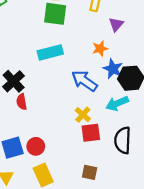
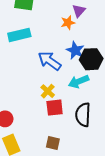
orange star: (100, 49) -> (68, 23), moved

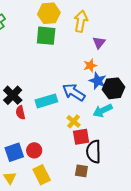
orange star: (68, 23) -> (90, 66), moved
cyan rectangle: (19, 35) -> (46, 101), moved
black semicircle: (83, 115) -> (94, 152), moved

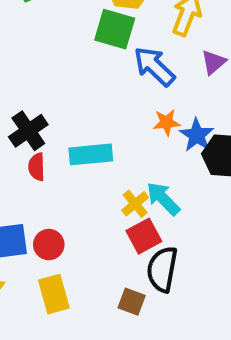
orange star: (90, 66) -> (167, 122), moved
blue arrow: (74, 92) -> (154, 66), moved
cyan arrow: (103, 111) -> (163, 199), moved, turned 60
red square: (81, 137) -> (144, 236), turned -30

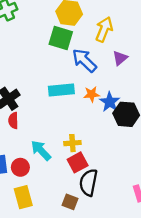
cyan rectangle: (91, 154) -> (61, 90), moved
cyan arrow: (163, 199) -> (41, 150), moved
yellow cross: (135, 204) -> (72, 143), turned 35

